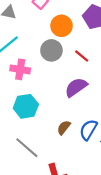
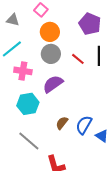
orange circle: (62, 26) -> (50, 32), moved
purple semicircle: (76, 87) -> (53, 84), moved

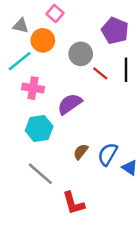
orange circle: (50, 32) -> (43, 40), moved
gray circle: (51, 54) -> (81, 54), moved

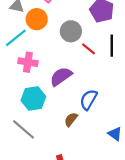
blue semicircle: (108, 154) -> (89, 100), moved
gray line: (40, 174) -> (24, 129), moved

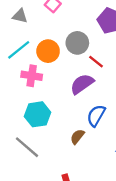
orange circle: (37, 19) -> (48, 51), moved
purple semicircle: (61, 76) -> (82, 84), moved

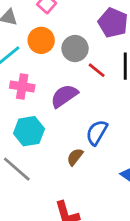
orange circle: (48, 51) -> (41, 40), moved
purple semicircle: (82, 84) -> (64, 96), moved

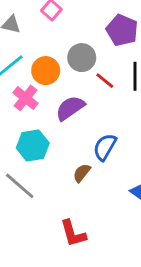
orange circle: (41, 40) -> (46, 71), moved
pink cross: (22, 86) -> (25, 98), turned 30

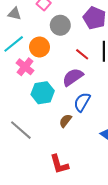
gray circle: (82, 58) -> (60, 25), moved
purple semicircle: (70, 108) -> (73, 77), moved
cyan hexagon: (33, 146) -> (43, 93), moved

